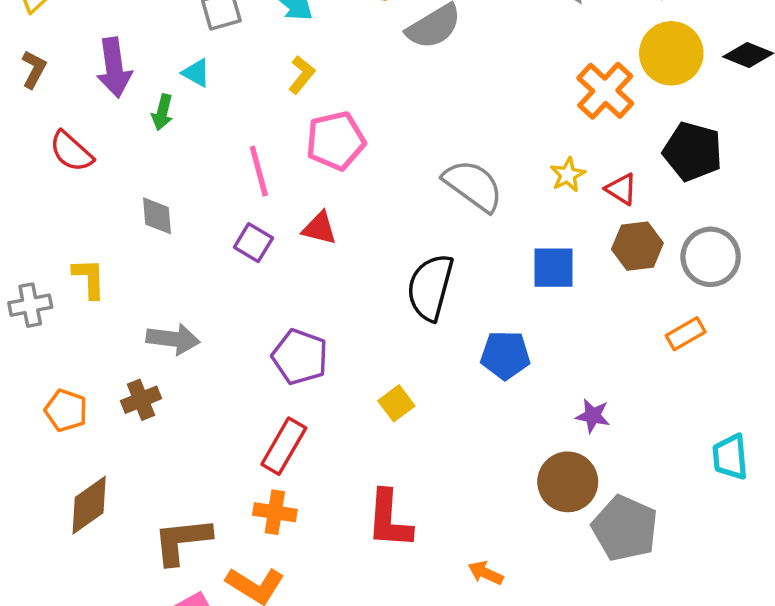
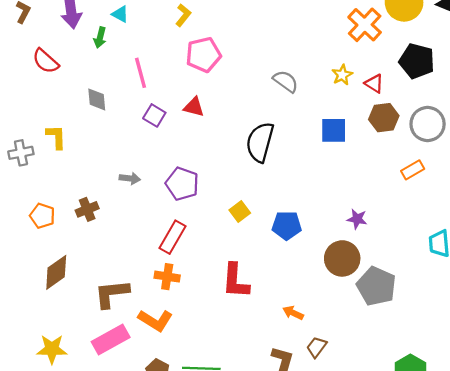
pink line: (259, 171) -> (140, 73), moved
gray semicircle: (473, 185) -> (286, 81), size x0.7
gray arrow: (173, 339) -> (130, 178), moved, size x0.7
blue pentagon: (505, 355) -> (287, 225), moved

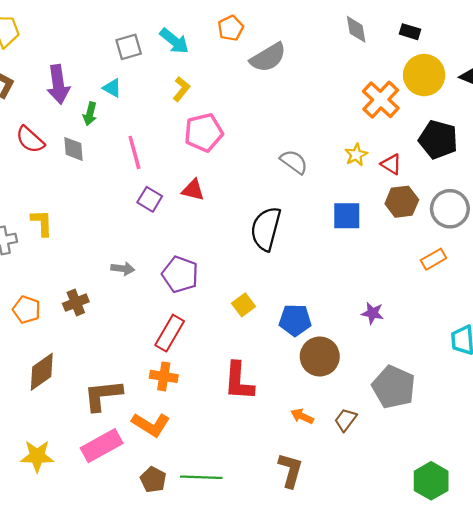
gray diamond: (97, 99) -> (73, 149), moved
brown circle: (342, 258) -> (320, 356), moved
brown trapezoid: (317, 347) -> (346, 420), moved

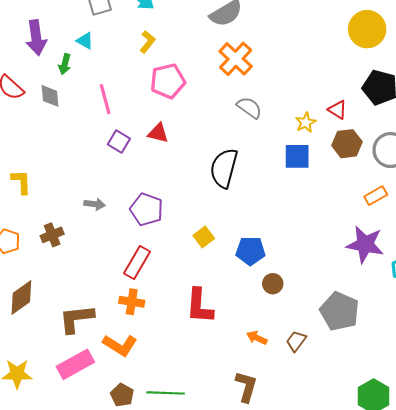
orange cross: (381, 100) -> (236, 59), moved
yellow star: (356, 155) -> (306, 122), moved
yellow L-shape: (42, 223) -> (21, 182), moved
purple star: (372, 313) -> (365, 244), moved, size x1.8
brown circle: (320, 356) -> (273, 284), size x0.6

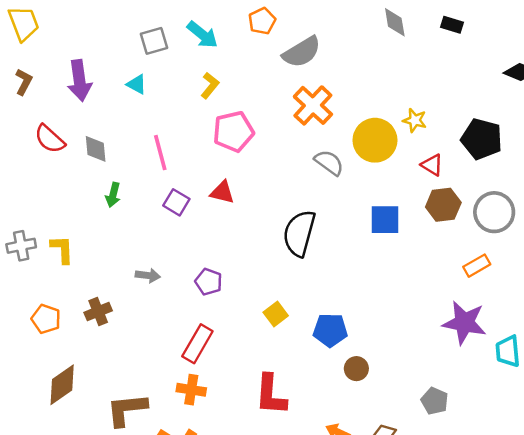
yellow circle: (367, 29) -> (375, 140), moved
green arrow: (65, 64) -> (113, 195), moved
yellow star: (306, 122) -> (415, 120), moved, turned -30
purple pentagon: (146, 209) -> (209, 282), size x0.7
gray pentagon: (340, 311) -> (435, 401), size x0.6

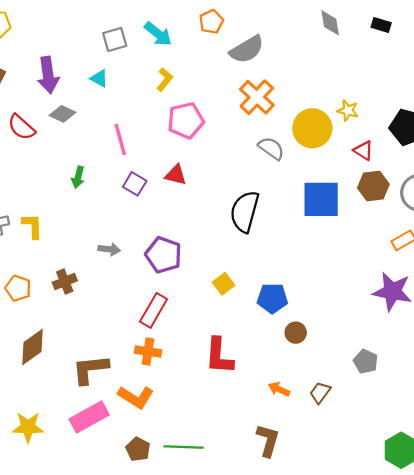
gray diamond: (96, 149) -> (62, 114), moved, turned -60
blue square: (385, 220) -> (321, 199), size x1.4
purple pentagon: (209, 282) -> (164, 255), size x1.5

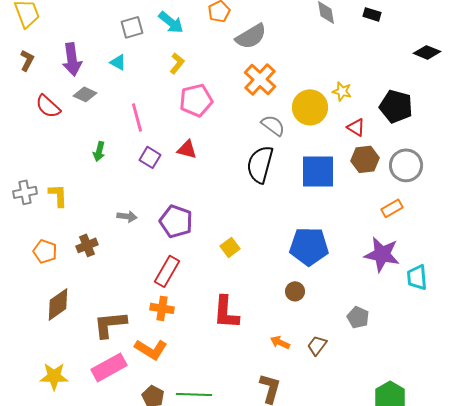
black semicircle: (245, 212) -> (260, 164), moved
blue pentagon: (272, 298) -> (309, 246), moved, size x1.4

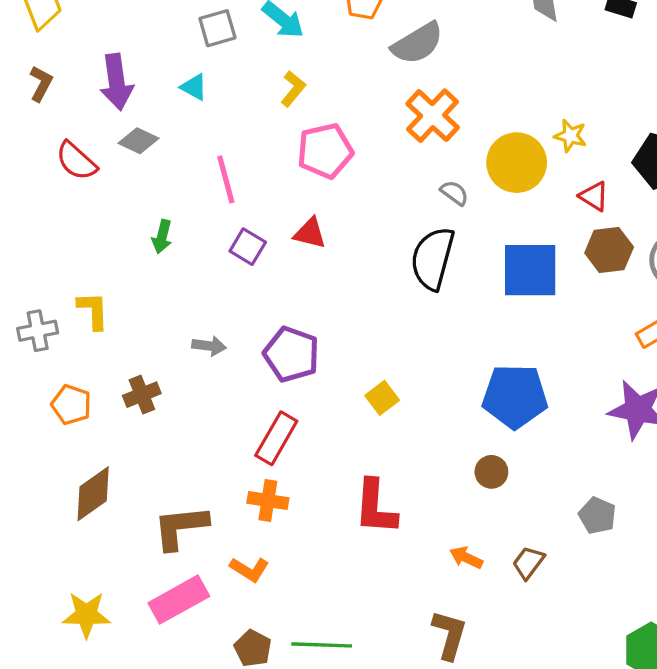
gray semicircle: (273, 125) -> (454, 193), size x0.7
gray cross: (25, 192) -> (38, 331), moved
orange L-shape: (151, 349) -> (249, 569), size x0.7

